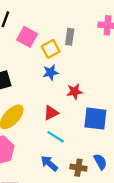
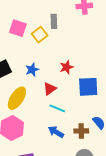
blue star: (51, 73) -> (32, 70), moved

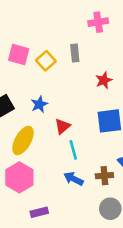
gray rectangle: (54, 21) -> (75, 53), moved
red star: (66, 67) -> (104, 80), moved
cyan line: (57, 108) -> (73, 150), turned 56

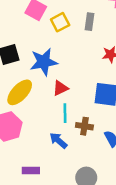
blue star: (39, 104) -> (44, 62), size x1.6
brown cross: (104, 176) -> (84, 126), moved
purple rectangle: (39, 212) -> (31, 170), moved

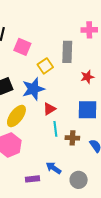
yellow square: (60, 22) -> (45, 66), moved
gray rectangle: (89, 22) -> (67, 52), size x1.5
blue arrow: (58, 140) -> (54, 168), moved

